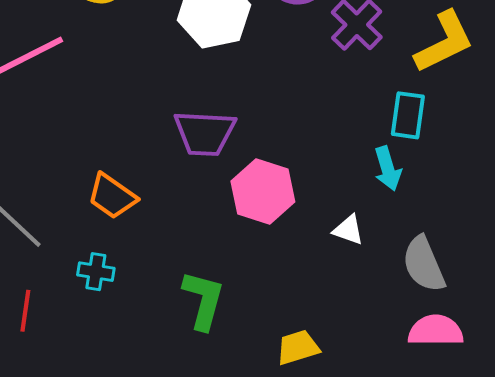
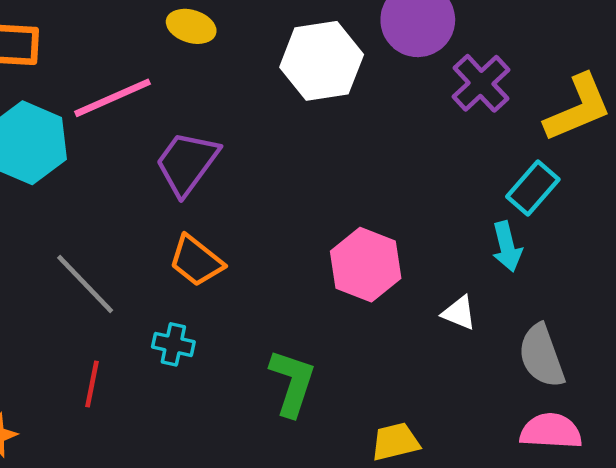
cyan rectangle: (408, 115) -> (533, 188), turned 30
purple trapezoid: (205, 133) -> (187, 163), moved, turned 120

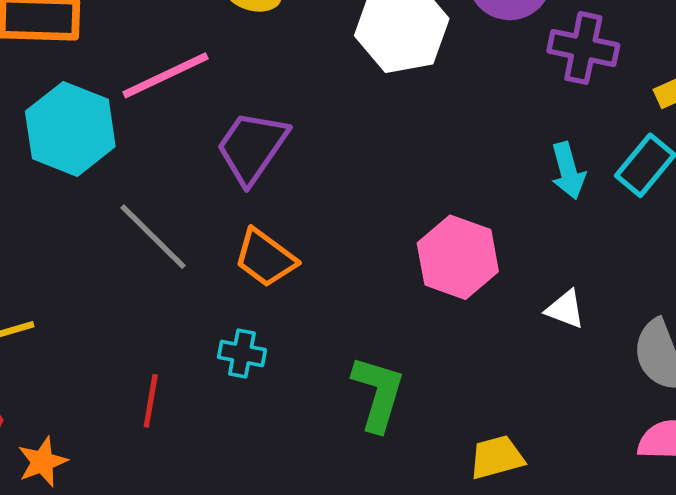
purple cross: (481, 83) -> (583, 48), turned -34
cyan arrow: (507, 247) -> (568, 171), moved
gray line: (85, 284) -> (153, 237), moved

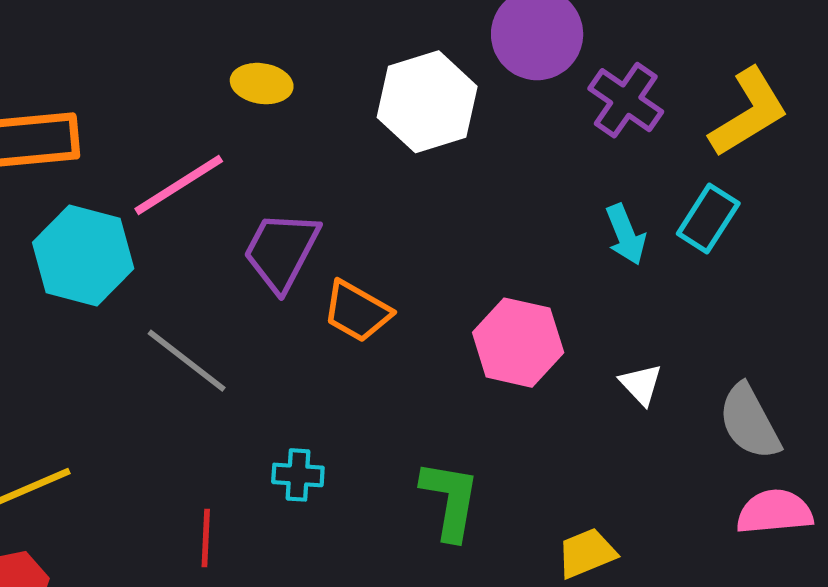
purple cross: (583, 48) -> (626, 100), turned 30
orange trapezoid: (265, 258) -> (357, 311), moved
white triangle: (565, 309) -> (641, 384), turned 33

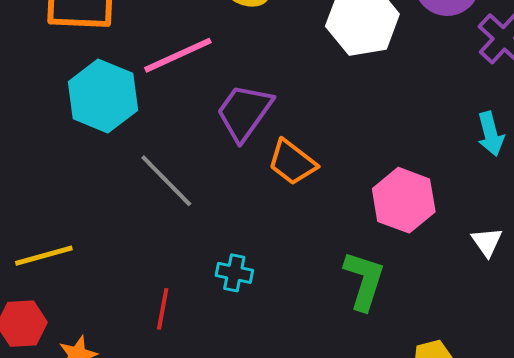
green L-shape: (450, 500) -> (364, 281), moved

